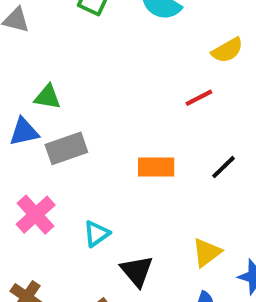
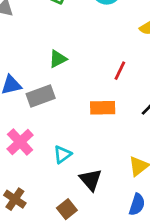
green triangle: (48, 97) -> (58, 59), moved, turned -36
red line: (199, 98) -> (120, 71), moved, turned -36

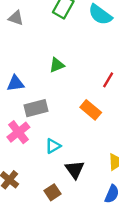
gray rectangle: (41, 96) -> (36, 108), moved
orange rectangle: (103, 108) -> (91, 110), turned 36

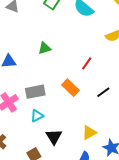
gray rectangle: (36, 108) -> (35, 92), moved

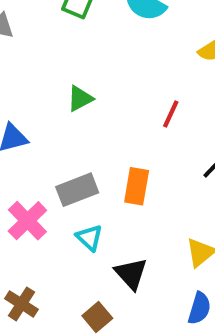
orange rectangle: (70, 88) -> (137, 186), moved, turned 66
cyan triangle: (37, 116) -> (89, 238), turned -40

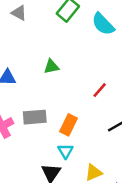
cyan triangle: (89, 238) -> (66, 151), moved

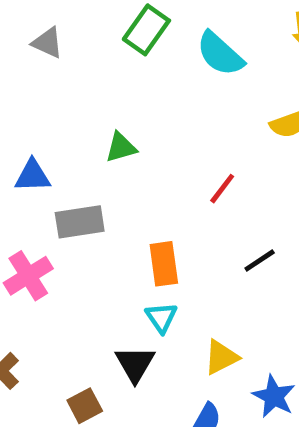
gray rectangle: (35, 117) -> (80, 222), moved
orange rectangle: (69, 125) -> (164, 264), turned -30

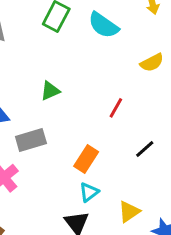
orange rectangle: (164, 264) -> (86, 159), turned 48
cyan triangle: (161, 317) -> (89, 192), turned 35

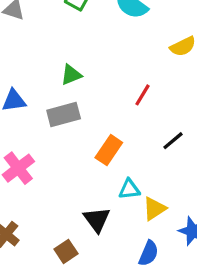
gray rectangle: (31, 140) -> (64, 115), moved
cyan triangle: (89, 192) -> (129, 189), moved, turned 30

